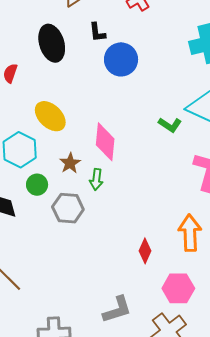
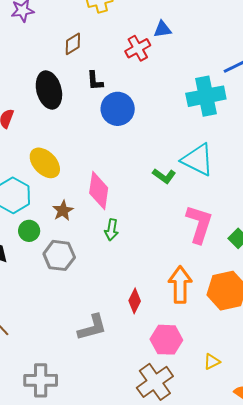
green arrow: (96, 179) -> (111, 230), moved
gray L-shape: (117, 310) -> (92, 327), moved

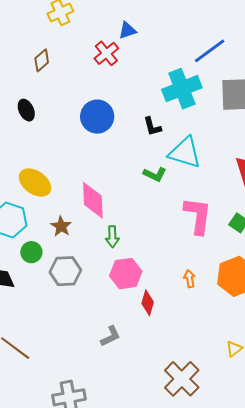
black L-shape: (95, 81) -> (152, 126), moved
black ellipse: (49, 90) -> (26, 110), size x0.6
orange arrow: (180, 285) -> (190, 279), size x0.5
gray L-shape: (92, 327) -> (111, 336), size x0.7
pink hexagon: (166, 340) -> (126, 274), moved

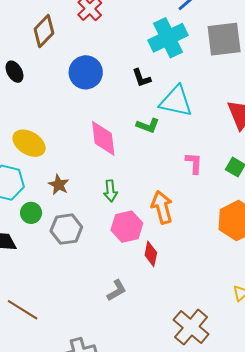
brown diamond: (42, 60) -> (44, 31), moved, size x1.4
pink diamond: (93, 200) -> (103, 138), moved
pink L-shape: (198, 216) -> (194, 163), size x0.6
orange arrow: (190, 279) -> (162, 207), moved, size x1.8

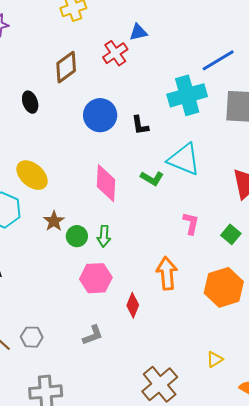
black L-shape: (141, 78) -> (140, 125), moved
orange arrow: (162, 207) -> (167, 273), moved
green circle: (31, 213) -> (77, 236), moved
pink hexagon: (127, 227) -> (96, 278), moved
gray hexagon: (66, 229) -> (32, 337), moved, size x0.7

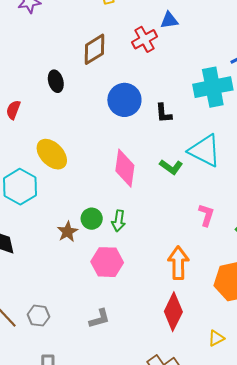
brown star: (54, 221) -> (67, 232), moved
red diamond: (133, 305) -> (173, 312), moved, size x1.5
yellow triangle: (215, 359) -> (216, 338), moved

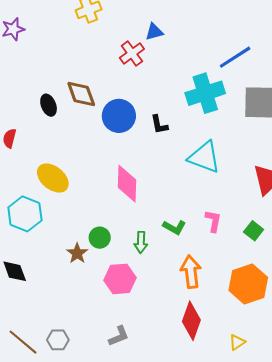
brown diamond: (95, 49) -> (81, 94), moved, turned -72
green L-shape: (171, 167) -> (174, 227), moved
green arrow: (119, 221) -> (141, 242), moved

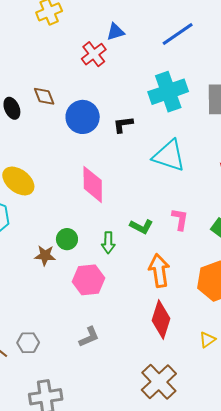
blue line: (235, 57) -> (178, 34), moved
brown diamond: (81, 94) -> (44, 96), size x0.7
black L-shape: (159, 125) -> (123, 124), turned 95
brown star: (77, 253) -> (45, 256), turned -30

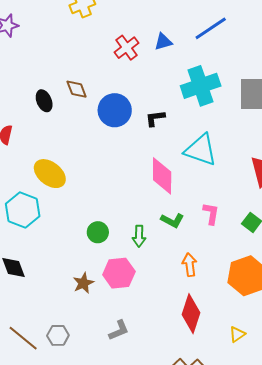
blue triangle: (115, 32) -> (163, 42), moved
pink diamond: (93, 184) -> (162, 176), moved
brown star: (45, 256) -> (83, 283), moved, turned -30
orange arrow: (159, 271) -> (190, 265), size x0.7

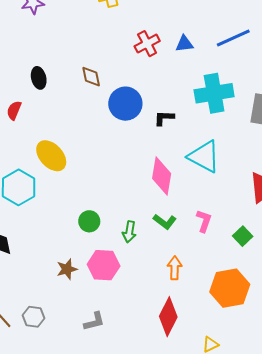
black ellipse: (44, 101) -> (39, 78), moved

